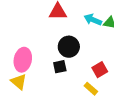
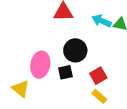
pink ellipse: (23, 60) -> (40, 65), moved
red square: (100, 70) -> (98, 76), moved

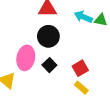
black circle: (75, 50) -> (48, 36), moved
black square: (65, 72) -> (49, 65), turned -32

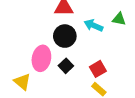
cyan arrow: (83, 17) -> (94, 25), moved

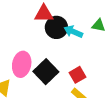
black circle: (65, 36) -> (56, 27), moved
black square: (66, 66) -> (46, 72), size x1.6

